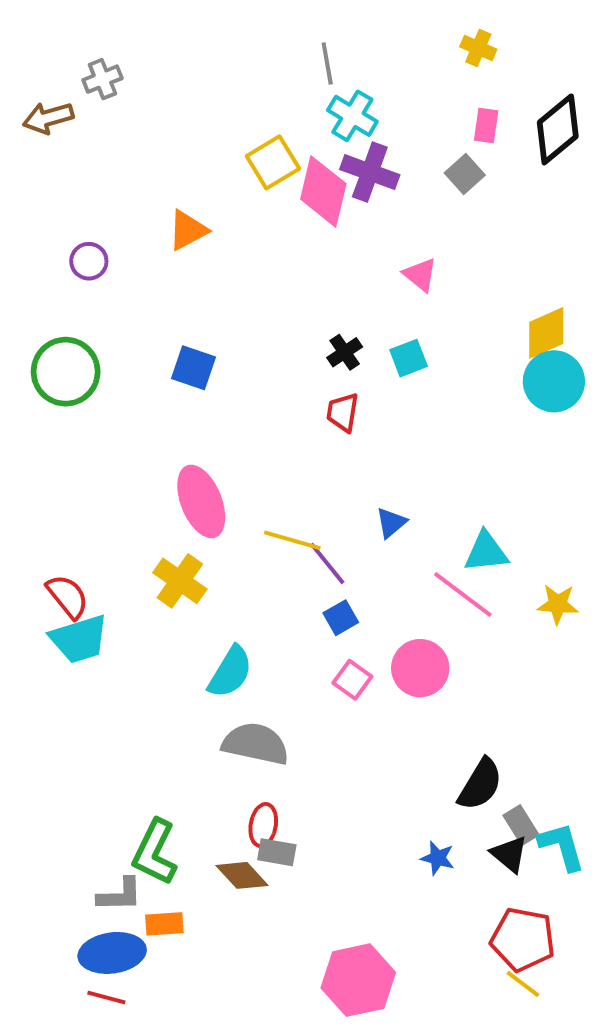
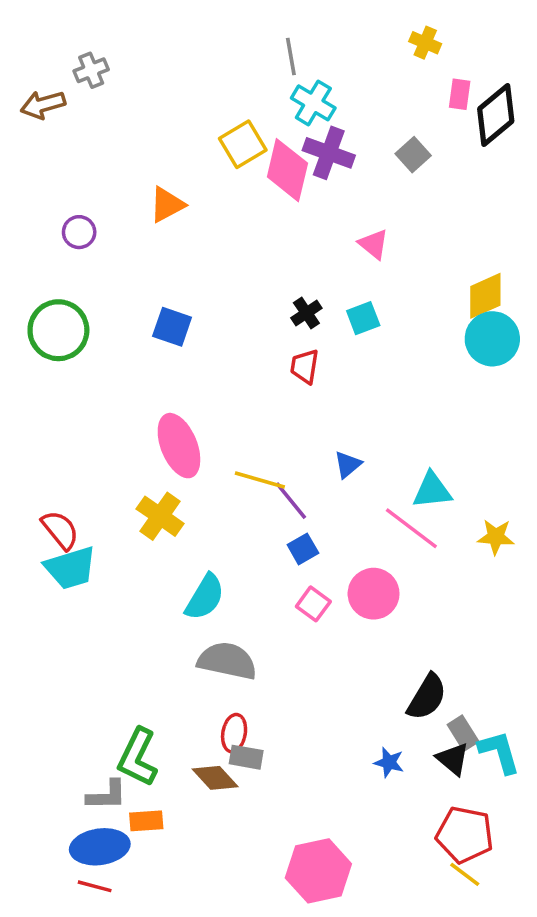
pink rectangle: (486, 126) -> (460, 94), moved

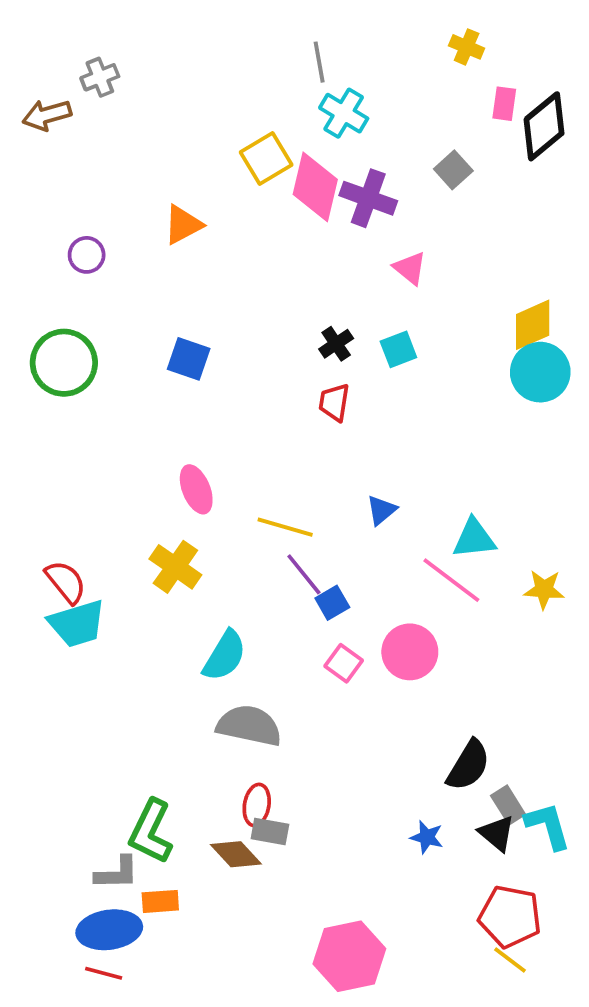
purple cross: (329, 153) -> (368, 198), moved
pink ellipse: (179, 446) -> (196, 489), size x0.7
purple line: (291, 501) -> (304, 574), moved

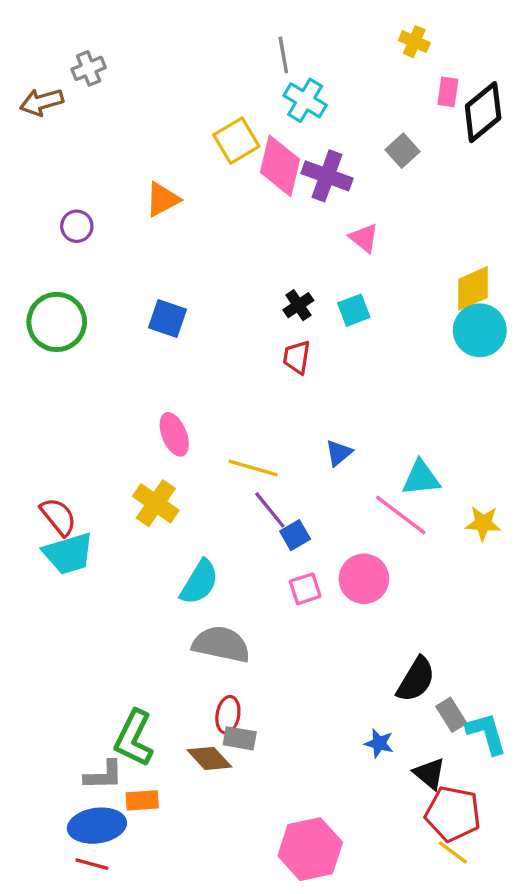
pink square: (344, 663) -> (305, 589), turned 36
black triangle: (497, 833) -> (429, 774), moved

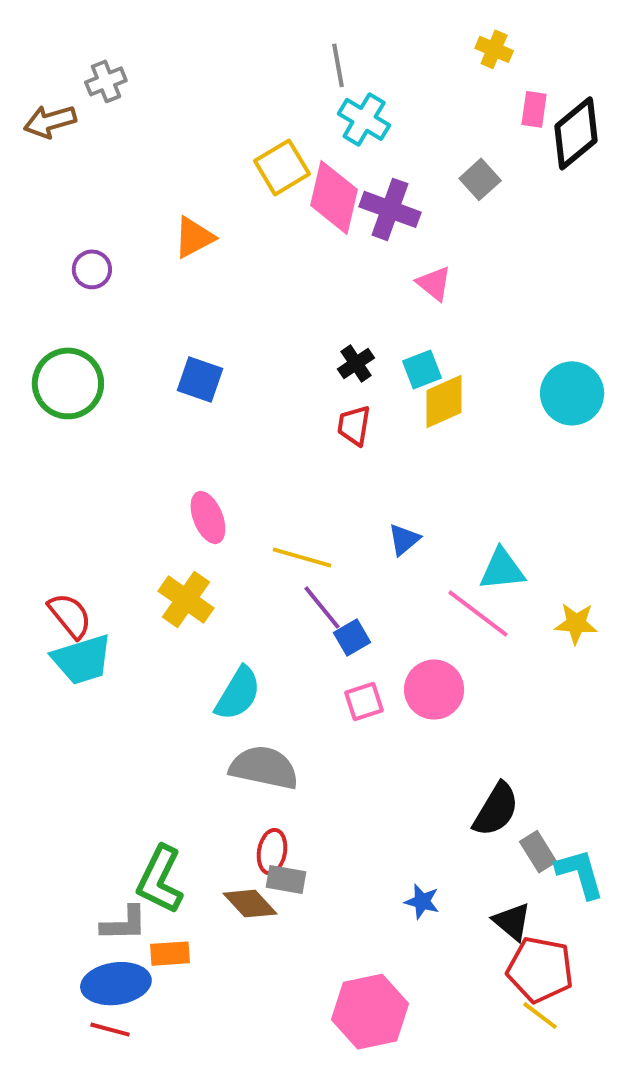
yellow diamond: (473, 288) -> (444, 401), moved
blue star: (379, 743) -> (422, 902), moved

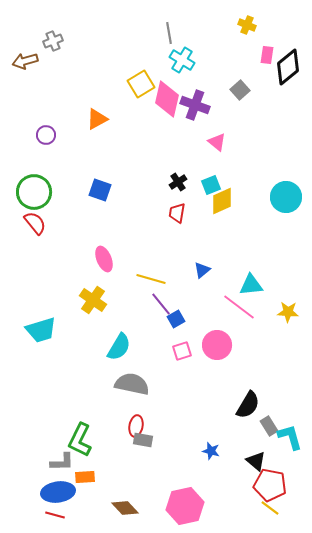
red semicircle: (70, 616) -> (35, 223), moved
brown diamond: (250, 904) -> (125, 508), moved

